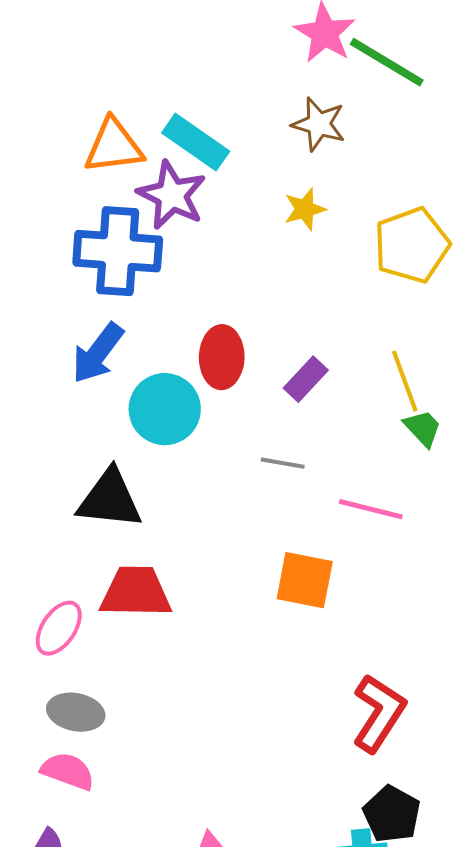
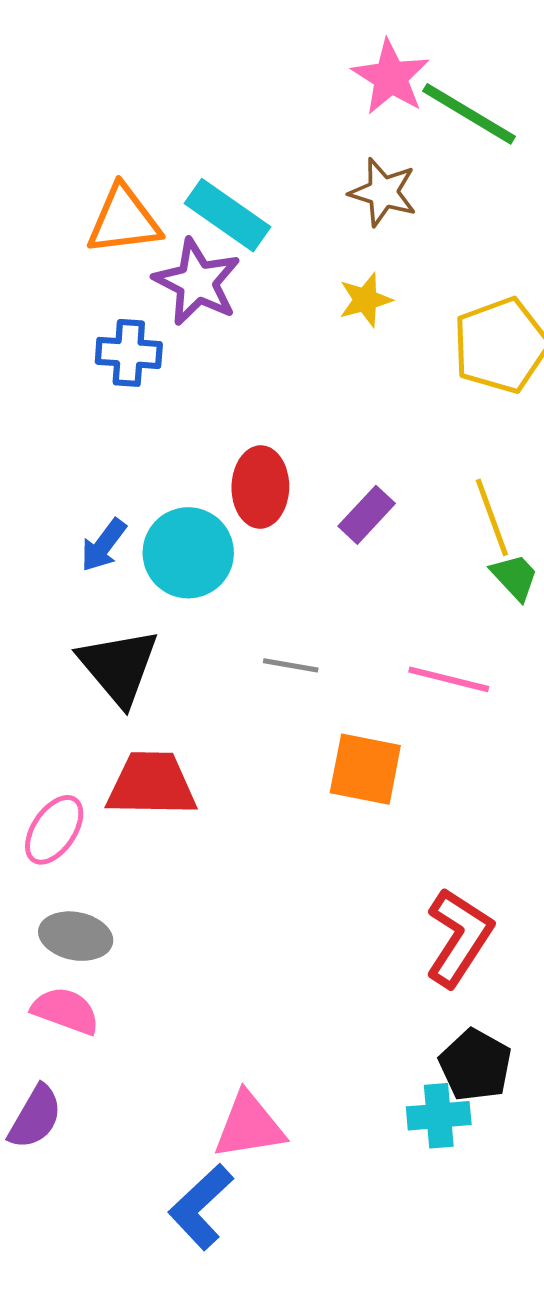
blue cross: (118, 251) -> (129, 353), size x0.6
blue arrow: (98, 353) -> (103, 545), moved, size x0.7
gray line: (283, 463) -> (291, 665), moved
black triangle: (110, 499) -> (119, 667), turned 44

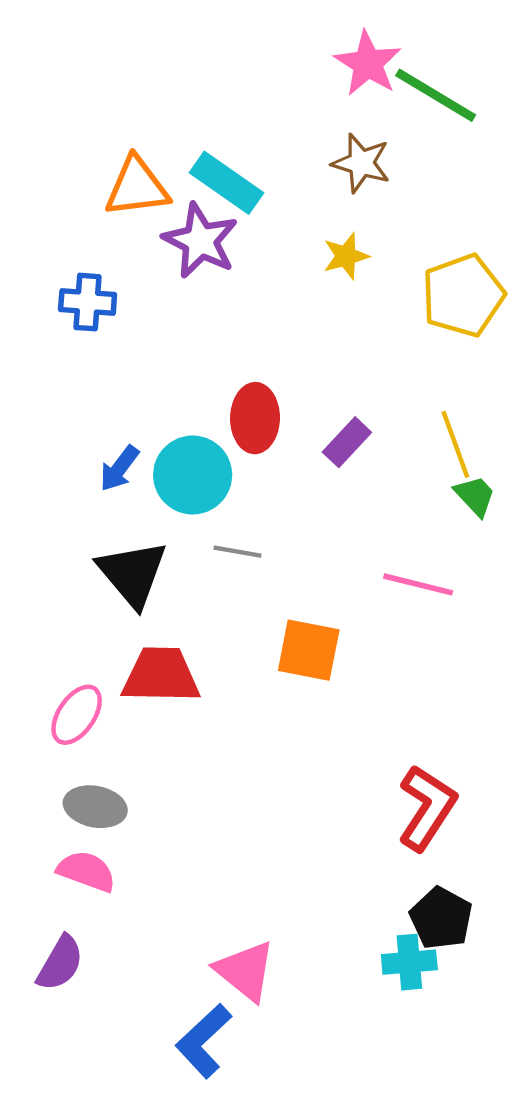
blue cross: (129, 353) -> (88, 302), moved
gray line: (291, 665) -> (238, 552), moved
orange square: (365, 769) -> (309, 650), moved
pink triangle: (249, 1126) -> (245, 971), turned 48

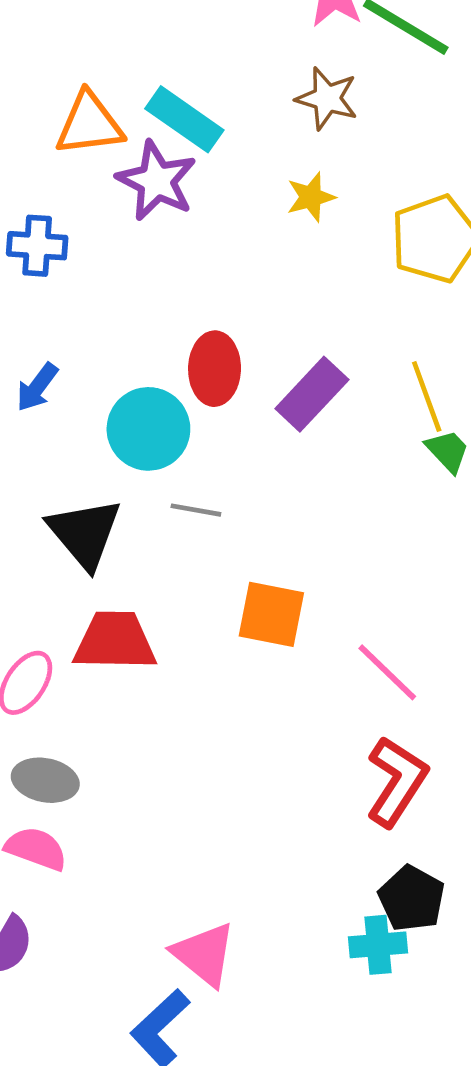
purple rectangle: (347, 442) -> (312, 394), size x1.4
blue arrow: (119, 468) -> (37, 387), moved
pink line: (418, 584) -> (387, 672), moved, turned 30

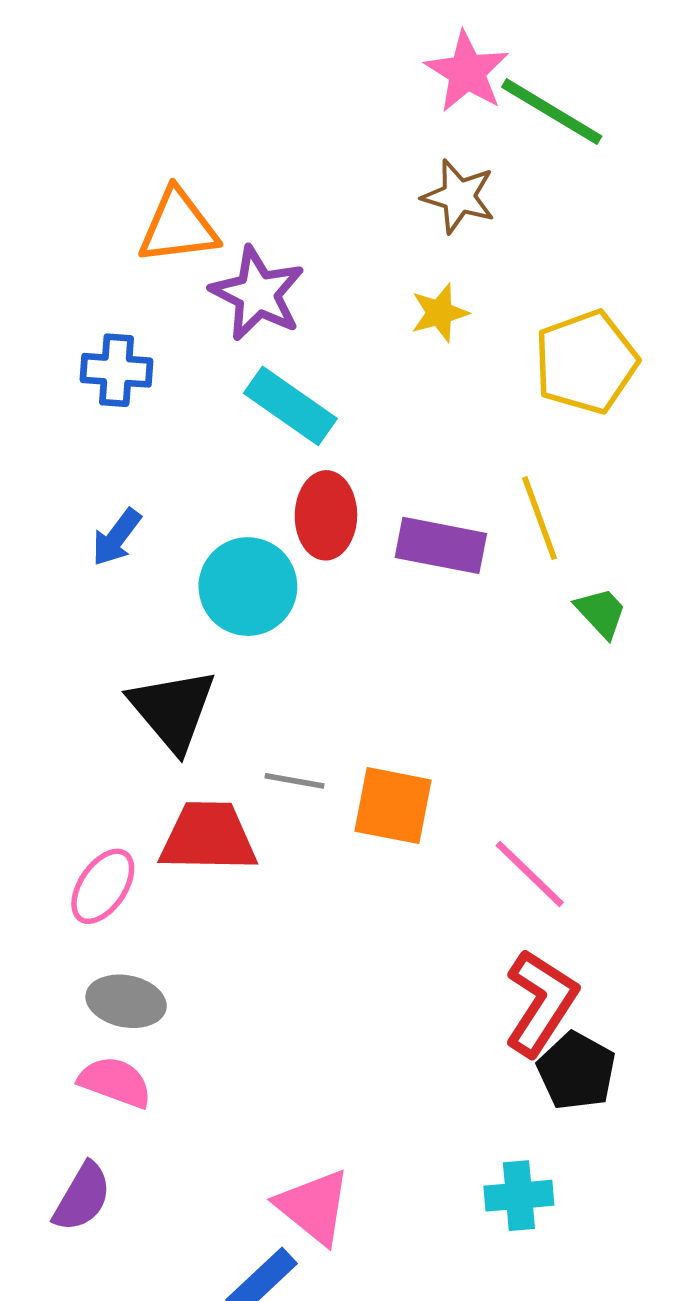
cyan rectangle: (184, 119) -> (290, 406), moved
purple rectangle: (312, 394) -> (441, 545), turned 58
yellow line: (427, 396) -> (539, 518), moved
gray line: (196, 510) -> (294, 781), moved
black pentagon: (412, 898) -> (576, 1071), moved

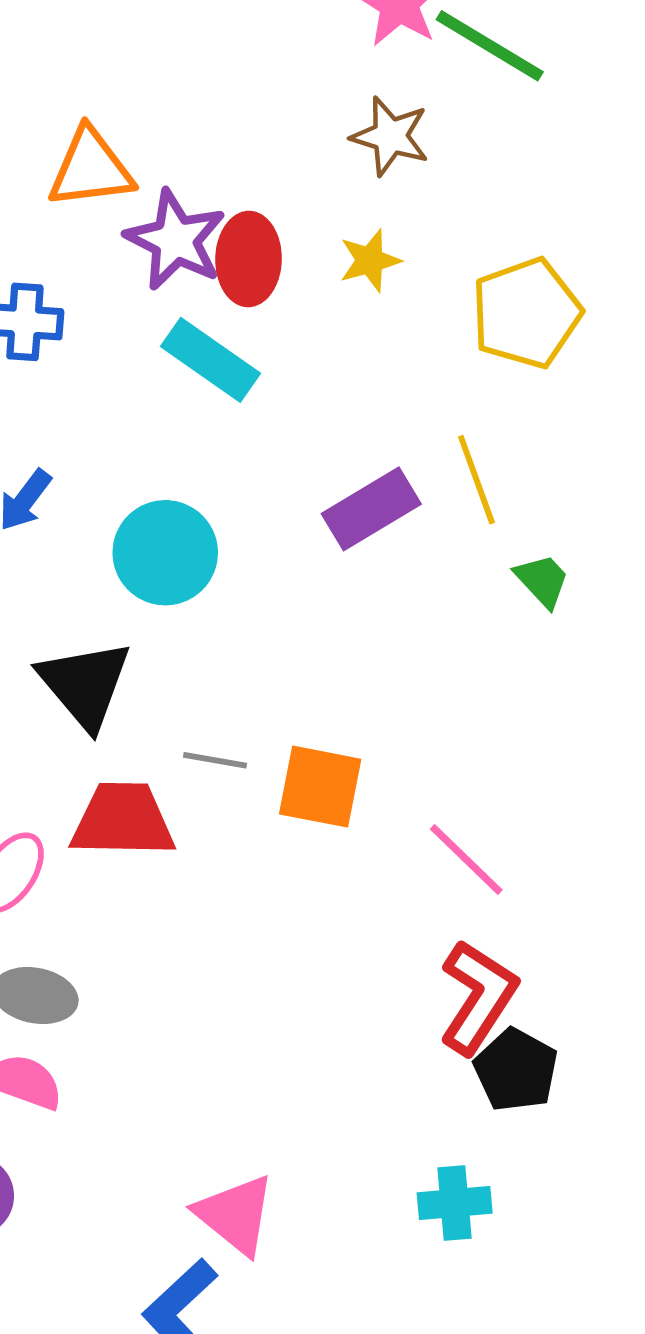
red ellipse: (326, 515) -> (249, 259), moved
purple rectangle: (441, 545) -> (371, 509), turned -42

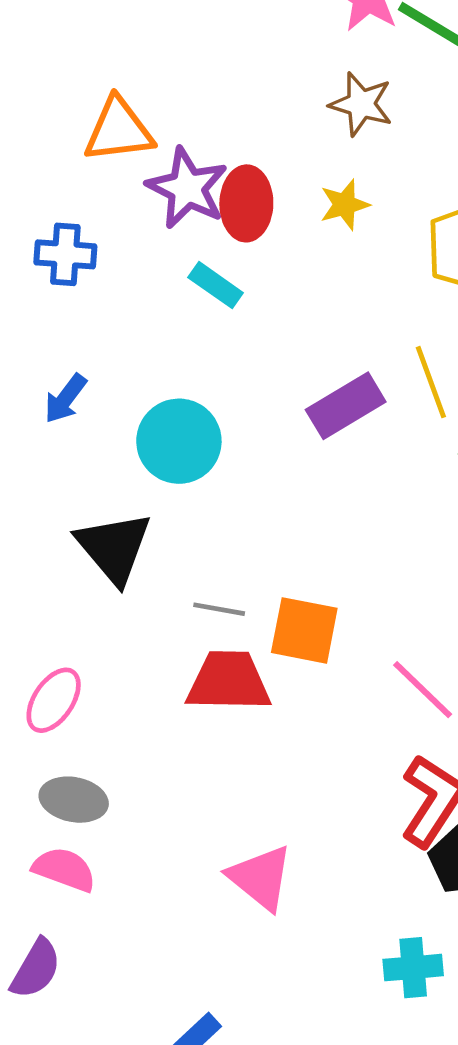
cyan rectangle: (211, 360) -> (216, 285), size x0.7
red trapezoid: (123, 820) -> (229, 681), moved
pink triangle: (235, 1215) -> (261, 878), moved

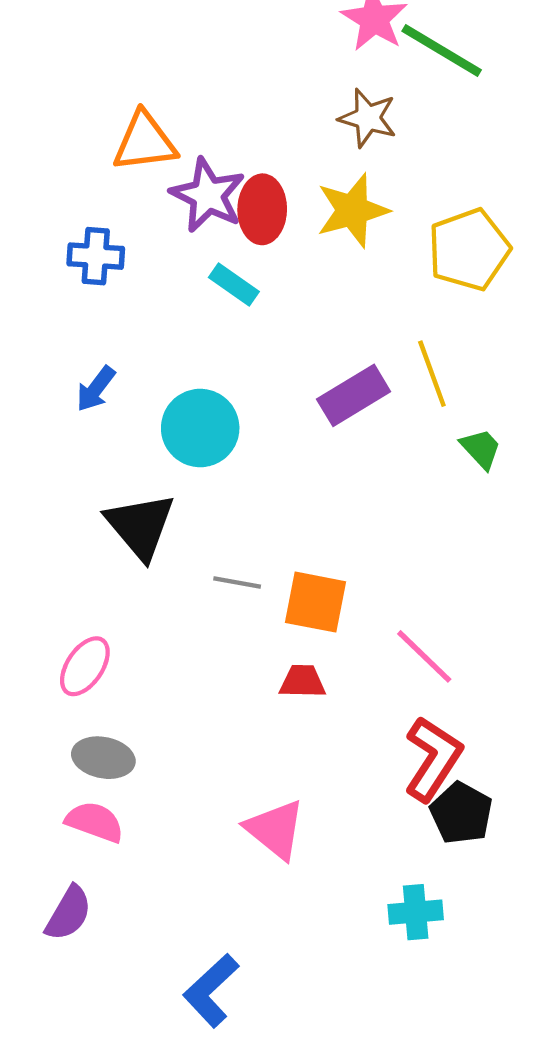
yellow star: (345, 205) -> (352, 210), size x1.6
red trapezoid: (229, 681) -> (302, 681), moved, size x0.6

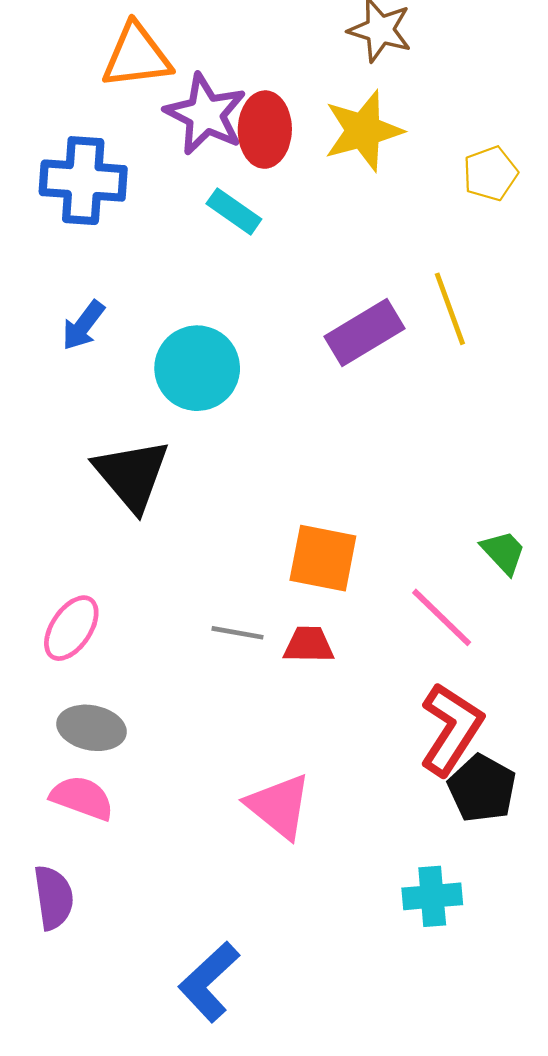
yellow pentagon: (469, 250) -> (490, 173), size x0.6
blue cross: (96, 256) -> (83, 181), size x1.4
green trapezoid: (481, 449) -> (503, 552), moved
gray line: (237, 582) -> (237, 633), moved
purple semicircle: (69, 913) -> (54, 898), turned -38

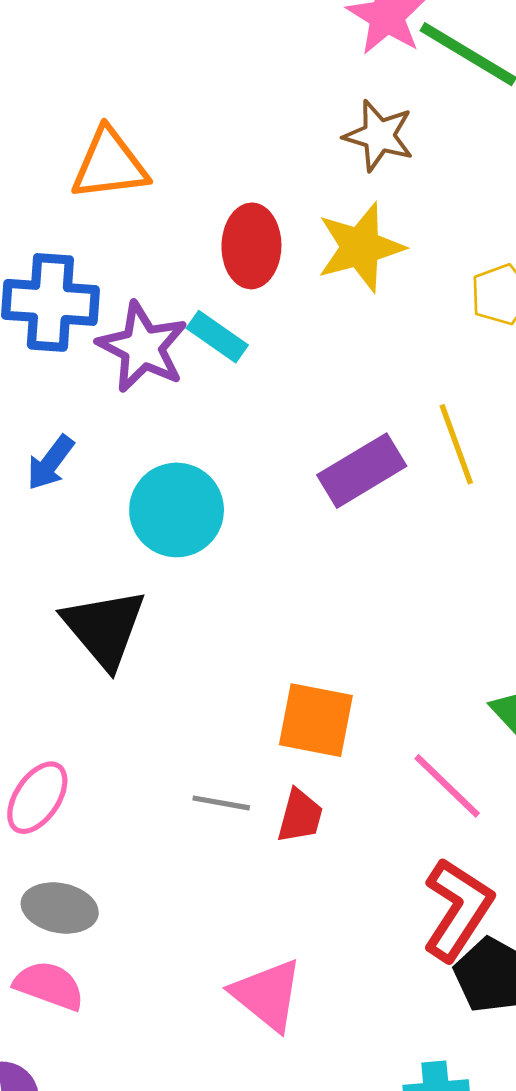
purple star: (205, 114) -> (142, 347), moved
red trapezoid: (309, 645) -> (300, 816), turned 104

